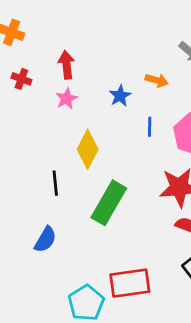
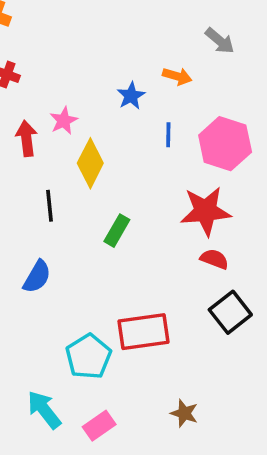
red arrow: (66, 65) -> (26, 138), moved
pink star: (66, 99) -> (64, 121), moved
green rectangle: (109, 203) -> (117, 231), size x0.6

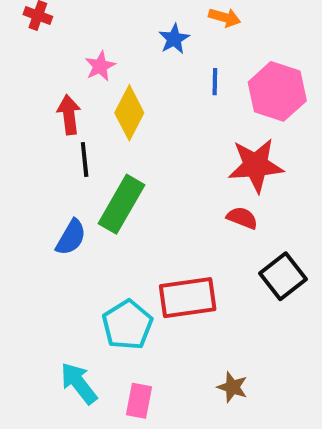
red arrow: (26, 138) -> (69, 115), moved
green rectangle: (117, 231) -> (122, 204), moved, size x1.6
red semicircle: (214, 259) -> (242, 218), moved
pink rectangle: (99, 426) -> (139, 401), turned -44

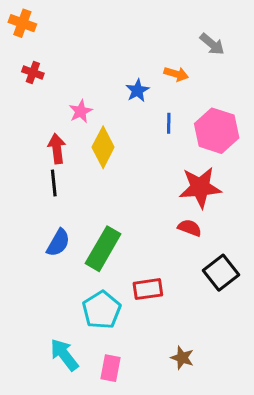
black line: (85, 159) -> (54, 183), moved
green rectangle: (122, 204) -> (103, 249), moved
red rectangle: (188, 298) -> (148, 289), size x0.7

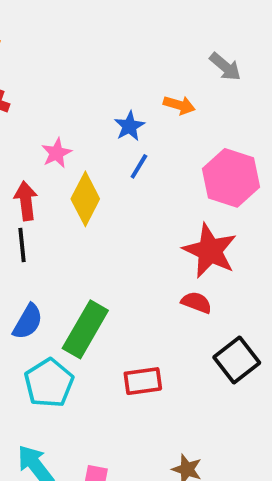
blue line: (169, 123) -> (139, 166), moved, turned 30
red star: (200, 187) -> (210, 251), turned 30
cyan pentagon: (102, 310) -> (49, 383), moved

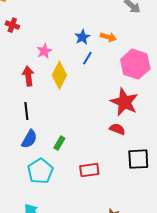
orange arrow: (179, 105) -> (108, 37), moved
black line: (22, 245) -> (26, 111), moved
green rectangle: (85, 329) -> (59, 143), size x0.5
black square: (237, 360) -> (138, 159), turned 35

